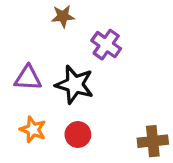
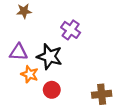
brown star: (63, 16) -> (24, 11), moved
orange star: (33, 130) -> (30, 74), moved

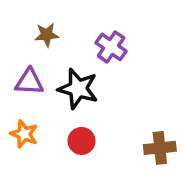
brown star: (24, 11) -> (47, 35), moved
orange star: (30, 74) -> (24, 134), moved

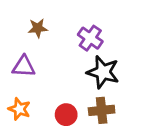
black star: (78, 89) -> (103, 72), moved
brown cross: (160, 148) -> (102, 110), moved

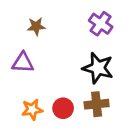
purple cross: (90, 38) -> (101, 24), moved
orange star: (19, 109) -> (32, 110), moved, turned -30

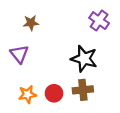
purple cross: (101, 24) -> (99, 21), moved
purple triangle: (23, 63) -> (19, 54), turned 48

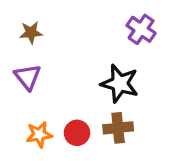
brown star: (31, 23) -> (31, 33), moved

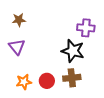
purple cross: (141, 29) -> (86, 28), moved, turned -30

